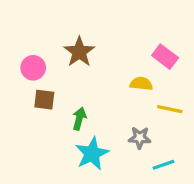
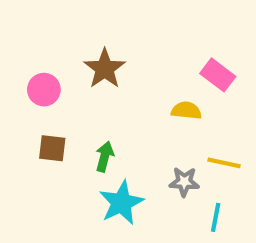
brown square: (44, 100) -> (52, 148), moved
yellow line: (170, 109) -> (224, 163), moved
cyan line: (163, 165) -> (216, 217), turned -60

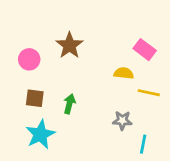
yellow line: (224, 163) -> (149, 93), moved
cyan star: (121, 203) -> (40, 134), moved

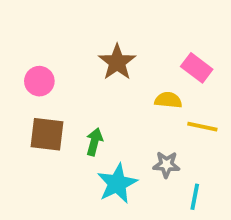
brown star: (69, 45) -> (117, 62), moved
brown square: (35, 98) -> (47, 134), size x1.4
cyan star: (40, 134) -> (117, 184), moved

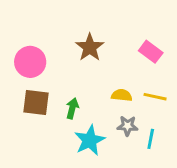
pink circle: (39, 81) -> (30, 62), size x1.4
yellow semicircle: (168, 100) -> (122, 95), moved
cyan line: (195, 197) -> (151, 139), moved

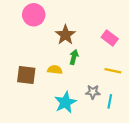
pink circle: (30, 62) -> (34, 15), moved
yellow semicircle: (122, 95) -> (55, 70), moved
green arrow: (72, 108) -> (74, 57), moved

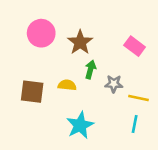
pink circle: (34, 15) -> (41, 33), moved
yellow line: (113, 71) -> (138, 98), moved
gray star: (93, 92) -> (114, 84), moved

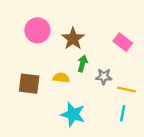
cyan star: (80, 125) -> (73, 114), turned -30

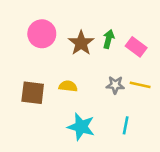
green arrow: (82, 63) -> (109, 39), moved
yellow line: (126, 90) -> (140, 85), moved
cyan line: (123, 113) -> (126, 125), moved

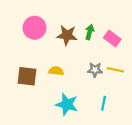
brown star: (81, 43) -> (67, 35), turned -30

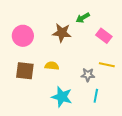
pink circle: (35, 28) -> (23, 36), moved
green arrow: (90, 32) -> (83, 18), moved, turned -136
gray star: (95, 70) -> (88, 75), moved

